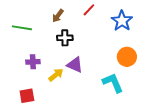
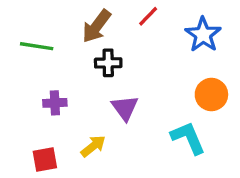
brown arrow: (58, 16) -> (97, 26), size x1.5
purple triangle: (75, 65) -> (125, 108), turned 30
yellow arrow: (56, 75) -> (93, 146), moved

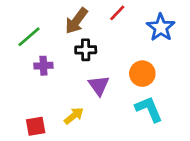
green line: (37, 46) -> (29, 37), turned -50
orange circle: (211, 95) -> (142, 74), moved
purple cross: (55, 103) -> (43, 66), moved

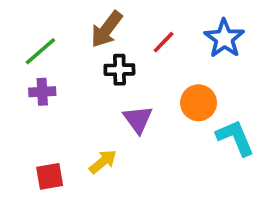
red line: (117, 13) -> (164, 42), moved
purple cross: (43, 66) -> (42, 92), moved
cyan L-shape: (149, 109) -> (235, 138), moved

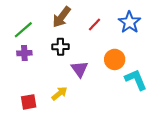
black cross: (119, 70) -> (60, 47), moved

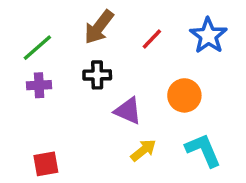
purple triangle: (80, 69) -> (128, 111), turned -30
cyan L-shape: (136, 80) -> (203, 150), moved
yellow arrow: (59, 93) -> (143, 150), moved

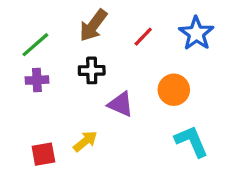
yellow arrow: (143, 150) -> (85, 141), moved

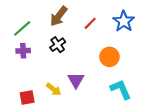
black cross: (92, 70) -> (58, 45), turned -35
purple triangle: (121, 104) -> (76, 80), moved, turned 36
yellow arrow: (85, 141) -> (54, 89), turned 77

